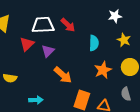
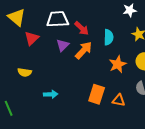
red arrow: (68, 25) -> (82, 28), moved
red triangle: (27, 44) -> (32, 38), moved
orange arrow: (63, 75) -> (84, 50), moved, turned -90

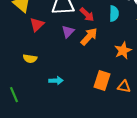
cyan semicircle: (109, 37) -> (114, 14), moved

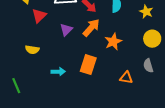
purple triangle: (68, 32) -> (66, 30), moved
orange star: (123, 51) -> (113, 42), moved
orange rectangle: (102, 81) -> (88, 65), moved

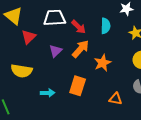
yellow semicircle: (32, 50) -> (22, 71), size x1.5

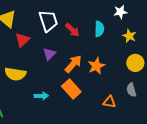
white trapezoid: (55, 18) -> (48, 21), turned 75
orange arrow: (81, 49) -> (73, 64), moved
orange rectangle: (78, 86) -> (71, 89), turned -60

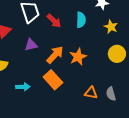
purple triangle: (49, 54) -> (31, 45), turned 32
gray semicircle: (131, 90) -> (111, 94), moved

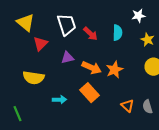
orange arrow: (55, 55) -> (92, 68), turned 72
orange triangle: (91, 93) -> (128, 106), turned 32

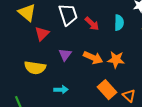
purple triangle: (68, 58) -> (65, 55), moved, turned -40
orange star: (114, 70) -> (116, 60), turned 30
orange rectangle: (90, 93) -> (107, 90), moved

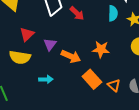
cyan semicircle: (119, 23) -> (113, 13), moved
red triangle: (42, 34) -> (27, 34), moved
orange arrow: (93, 58) -> (71, 56), moved

